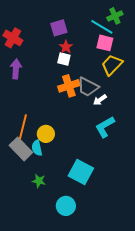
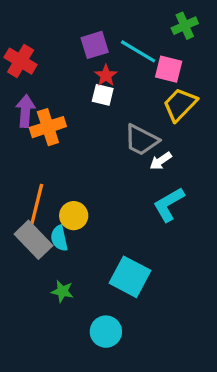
cyan line: (102, 27) -> (138, 51), moved
orange cross: (69, 86) -> (48, 127), moved

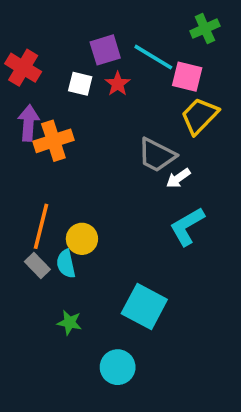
white square: (103, 95) -> (80, 84), moved
gray rectangle: (33, 240) -> (37, 266), size x0.6

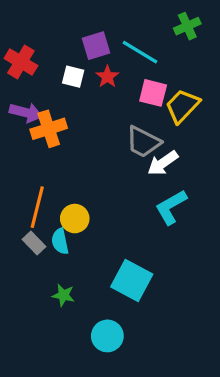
pink square: (187, 77) -> (153, 93), moved
purple arrow: (29, 123) -> (26, 113), turned 100
white arrow: (178, 178) -> (163, 163), size x1.4

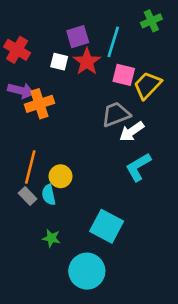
cyan line: (140, 52) -> (113, 42), turned 76
red star: (107, 77) -> (87, 62), size x1.5
gray trapezoid: (143, 142) -> (116, 114), turned 132
cyan circle: (107, 336) -> (87, 271), size x1.4

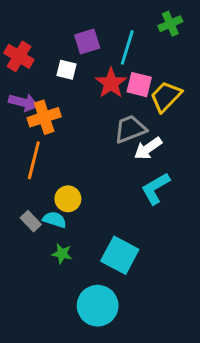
red star: (87, 62) -> (111, 83), moved
orange line: (30, 167) -> (34, 160), moved
cyan semicircle: (49, 195) -> (55, 220), turned 120
green star: (51, 238) -> (62, 254), moved

